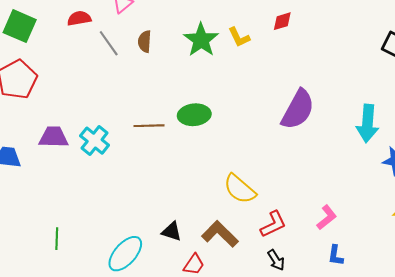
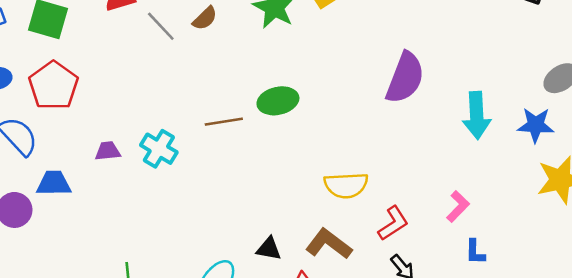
brown semicircle: (145, 41) -> (205, 18), turned -130
cyan arrow: (367, 123) -> (477, 115), moved
purple trapezoid: (54, 137) -> (108, 151), size x0.7
yellow semicircle: (240, 189) -> (346, 185), turned -36

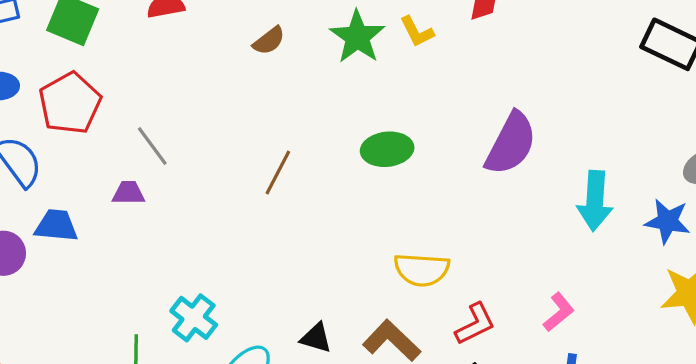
gray line: (161, 26) -> (152, 146), moved
green ellipse: (278, 101) -> (387, 149), moved
brown line: (224, 122) -> (278, 173), turned -60
cyan cross: (159, 149) -> (194, 318), moved

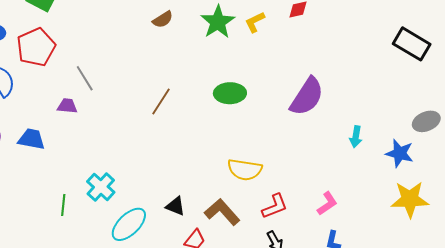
yellow L-shape: (417, 32) -> (255, 22), turned 85
cyan arrow: (595, 201) -> (356, 137), size x0.6
blue trapezoid: (56, 226) -> (32, 139), moved

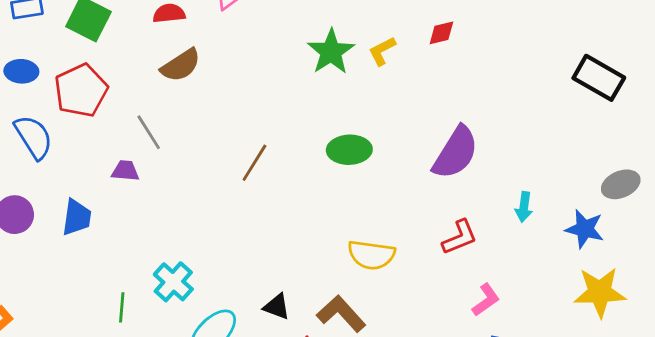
brown semicircle: (163, 19) -> (181, 65), moved, size x1.4
blue trapezoid: (32, 139) -> (77, 217), turned 88
red L-shape: (275, 206) -> (460, 237), moved

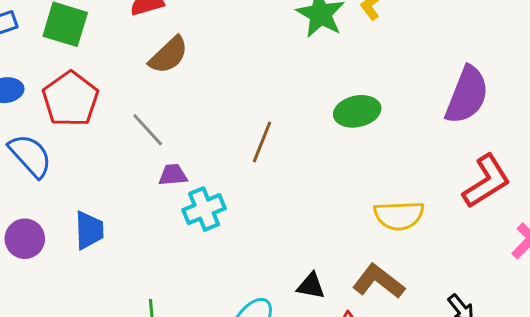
purple trapezoid: (125, 171) -> (173, 175), moved
red L-shape: (460, 237) -> (486, 181), size x1.4
cyan cross: (173, 282) -> (204, 209), moved, turned 36

